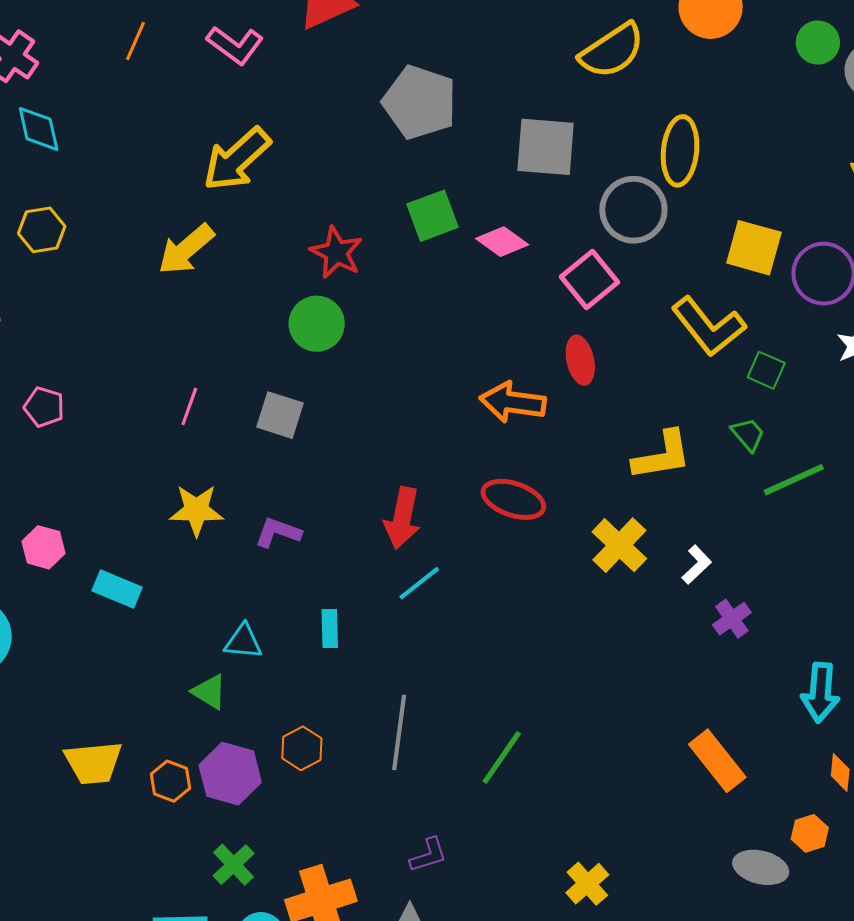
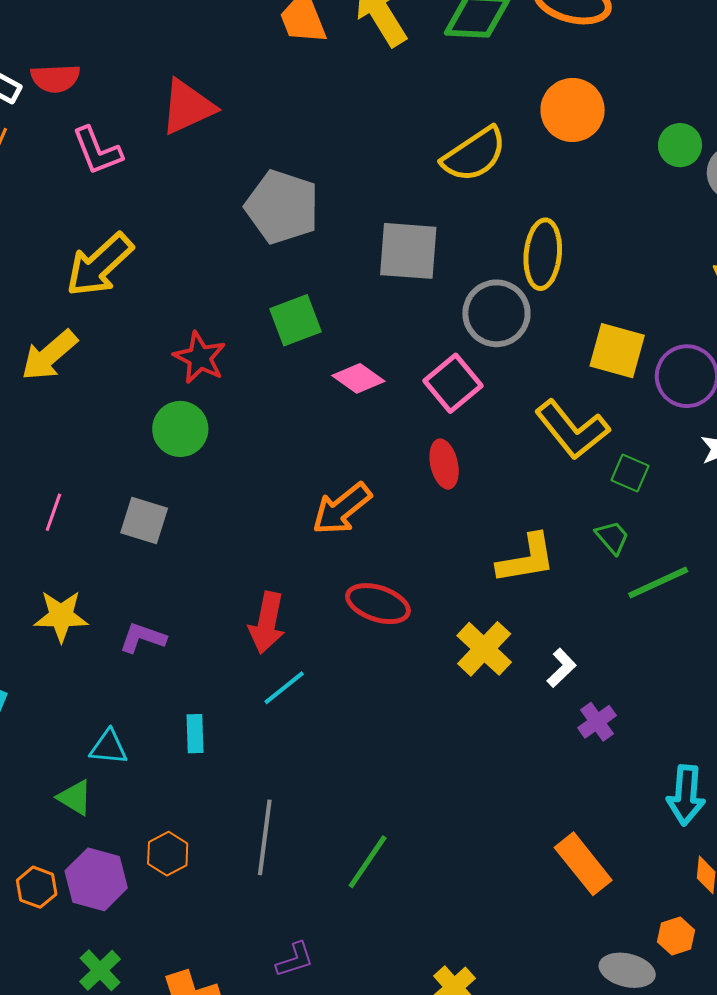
pink L-shape: (235, 45) -> (97, 151), turned 32
pink diamond: (502, 242) -> (358, 378), moved
orange arrow: (513, 402) -> (342, 509), moved, turned -46

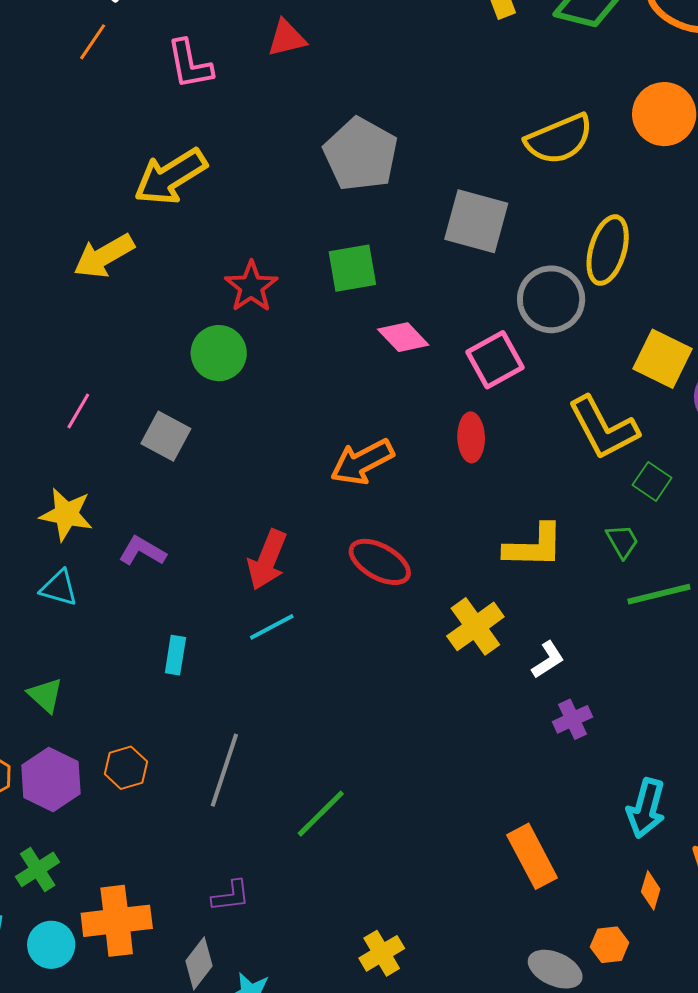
red triangle: (188, 107) -> (287, 38), size x0.7
cyan triangle: (109, 747) -> (59, 588), moved

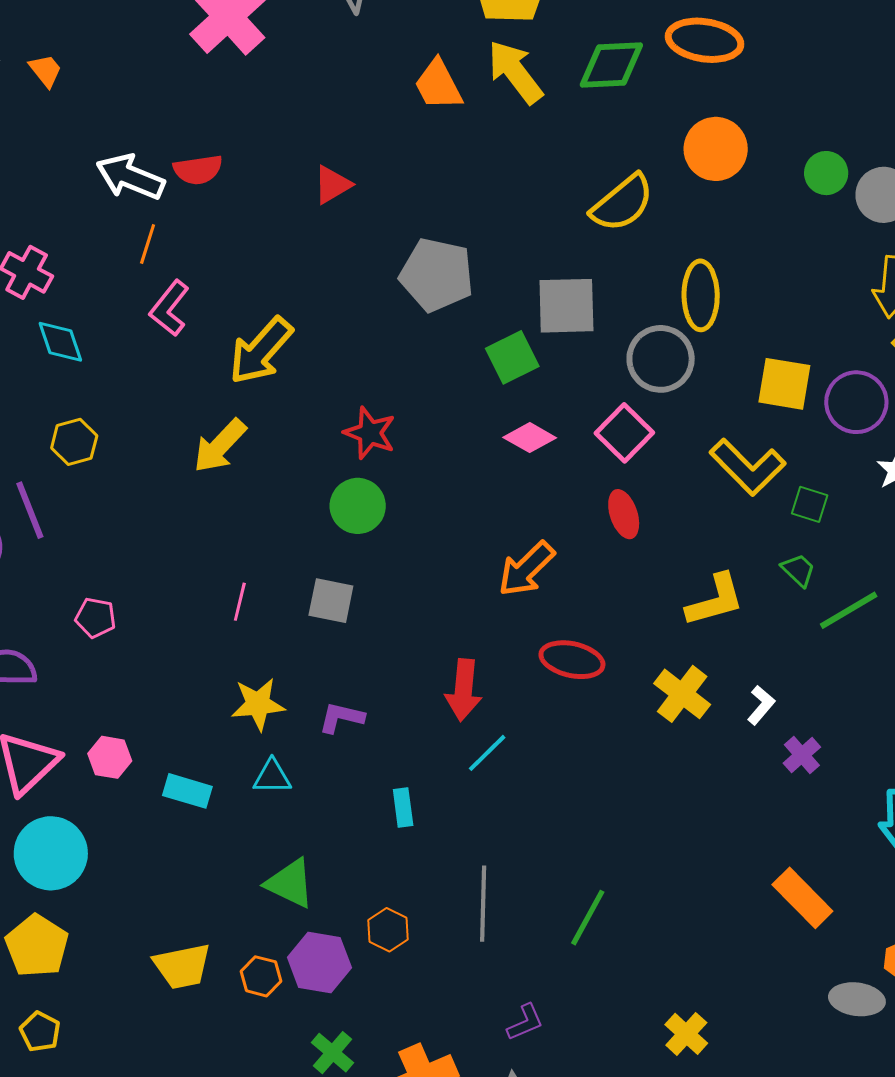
pink L-shape: (190, 64) -> (169, 308), moved, turned 66
green square: (352, 268) -> (512, 357), moved
green triangle: (45, 695) -> (290, 883), size x1.4

